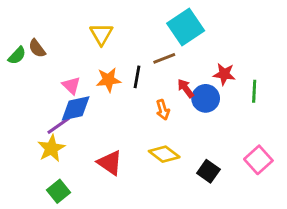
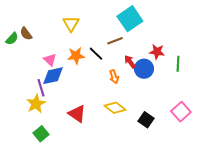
black line: (137, 77) -> (96, 54), turned -56
purple line: (58, 126) -> (41, 88), turned -72

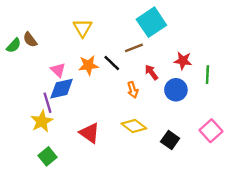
blue circle: (144, 69) -> (176, 90), moved

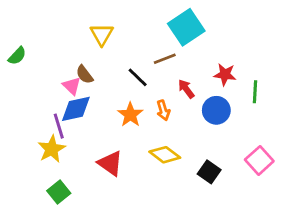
brown semicircle: (30, 40) -> (85, 74), moved
orange star: (88, 65) -> (130, 115), moved, turned -30

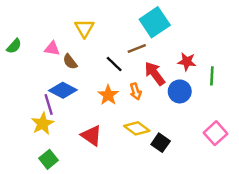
pink triangle: (72, 86) -> (52, 49), moved, turned -35
red arrow: (186, 89) -> (155, 74), size x1.5
blue diamond: (76, 109) -> (63, 90), turned 40
black square: (209, 172) -> (161, 143), moved

